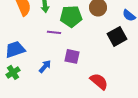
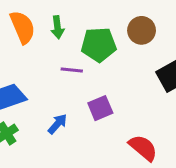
purple square: (72, 56) -> (100, 108), turned -35

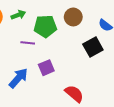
green arrow: (57, 27) -> (18, 15), turned -104
blue arrow: (57, 124) -> (18, 78), size x1.5

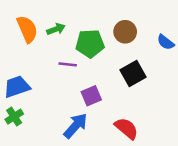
black square: (93, 47) -> (133, 74), moved
blue arrow: (18, 78) -> (76, 126), moved

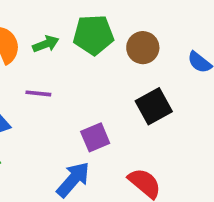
green pentagon: (90, 44) -> (93, 35), moved
purple line: (68, 64) -> (38, 93), moved

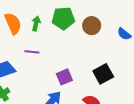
green arrow: (46, 44) -> (36, 24), turned -56
black square: (154, 106) -> (103, 74), moved

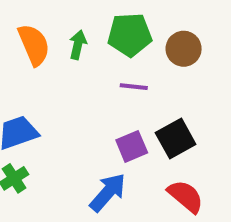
purple line: (32, 52) -> (134, 87), moved
black square: (103, 74) -> (176, 138), moved

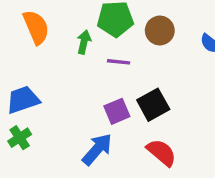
green arrow: (78, 45) -> (84, 42), moved

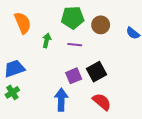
green arrow: (84, 42) -> (47, 40), moved
blue arrow: (97, 149) -> (61, 100), turned -40

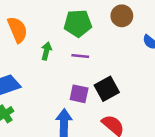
brown circle: (101, 25) -> (122, 16), moved
purple square: (74, 76) -> (79, 94), turned 35

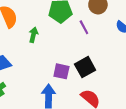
purple line: (80, 56) -> (84, 27), moved, turned 56

